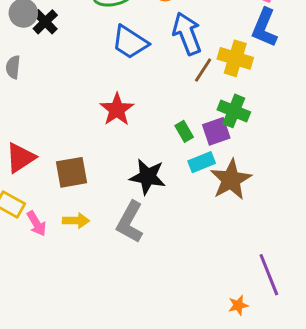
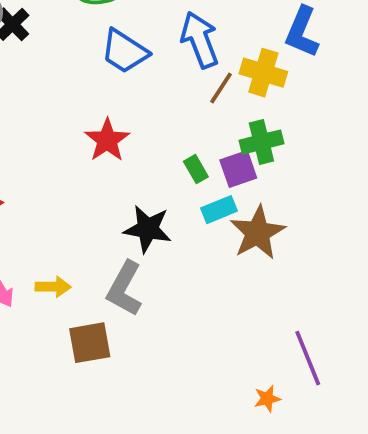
green cross: (234, 111) -> (261, 142), turned -36
brown square: (72, 172) -> (90, 343), moved

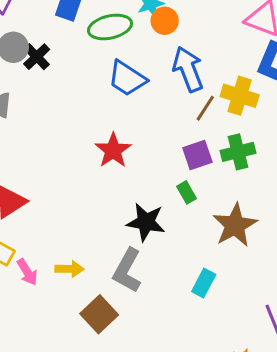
green rectangle: (196, 169) -> (187, 192), moved
purple square: (238, 169) -> (197, 155), moved
cyan rectangle: (219, 210) -> (204, 283), moved, turned -40
brown square: (90, 343) -> (99, 314), turned -33

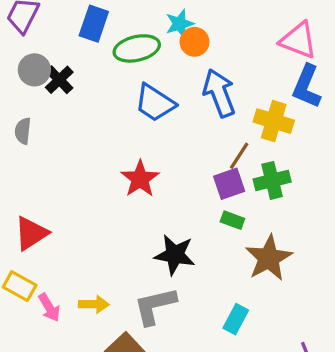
brown line: (205, 108) -> (239, 156), moved
green rectangle: (187, 192) -> (232, 220), moved, turned -40
gray L-shape: (127, 271) -> (155, 306), turned 48

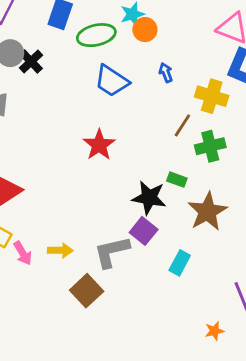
blue arrow: (219, 93) -> (166, 73), size x0.5
purple square: (229, 184) -> (144, 231), moved, turned -32
black star: (175, 255) -> (149, 198), moved

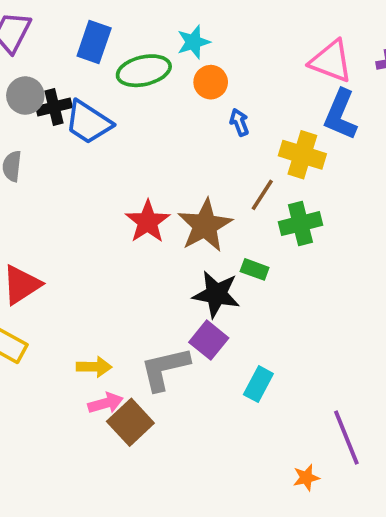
orange circle: (145, 30) -> (211, 82), moved
black cross: (31, 61) -> (54, 107), turned 30
blue trapezoid: (112, 81) -> (88, 122), moved
brown star: (207, 211) -> (205, 225), moved
pink arrow: (23, 253) -> (106, 403), moved, turned -75

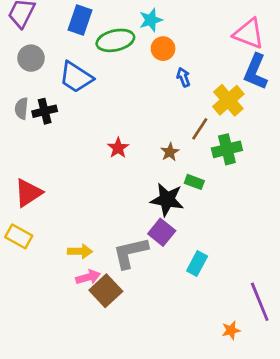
black cross: (54, 107) -> (45, 111), moved
yellow cross: (302, 155) -> (228, 100), turned 32
red star: (148, 222) -> (118, 148), size x0.7
brown star: (205, 225) -> (170, 152), moved, size x0.5

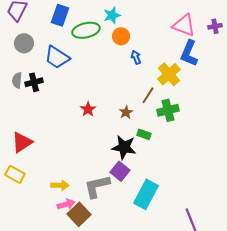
cyan rectangle: (197, 264) -> (146, 194), size x1.6

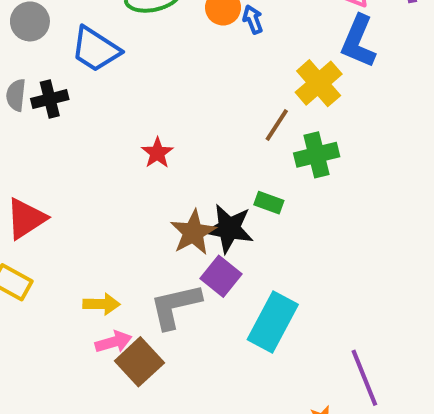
blue arrow: (136, 57) -> (253, 19), moved
brown star: (126, 112) -> (193, 232), moved, size x1.6

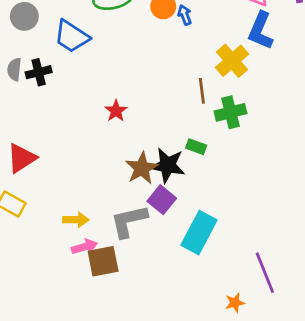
brown line: (277, 125) -> (202, 91), turned -40
brown square: (139, 362) -> (103, 261), turned 32

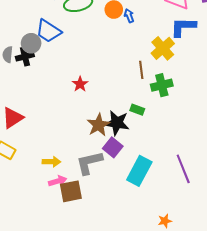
gray circle: (24, 16) -> (31, 43), moved
blue L-shape: (261, 31) -> (183, 27), turned 68
purple line: (265, 273) -> (183, 169), moved

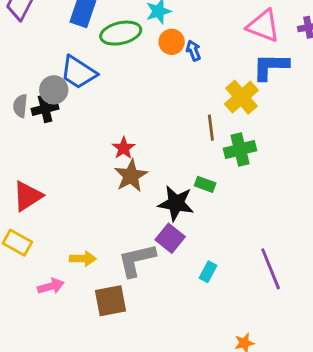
brown star: (98, 125) -> (131, 176), moved
cyan rectangle: (139, 171) -> (208, 272), size x0.5
pink arrow: (58, 181) -> (51, 286), moved

